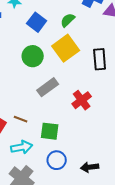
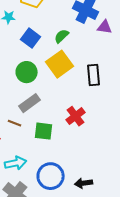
gray rectangle: (48, 87) -> (30, 103), moved
brown line: (21, 119) -> (15, 123), moved
green square: (50, 131) -> (44, 131), moved
blue circle: (57, 160) -> (51, 176), size x1.4

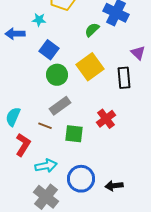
purple triangle: (105, 27) -> (138, 53), moved, turned 35
green semicircle: (62, 36) -> (92, 30), moved
blue square: (31, 38) -> (49, 50), moved

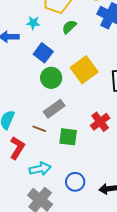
green semicircle: (92, 30) -> (69, 27), moved
blue circle: (81, 179) -> (75, 182), size x0.7

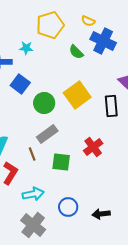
green semicircle: (69, 27) -> (76, 52), moved, turned -91
blue square: (43, 53) -> (20, 84), moved
brown line: (39, 129) -> (32, 154), turned 48

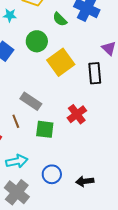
green circle: (44, 103) -> (37, 41), moved
gray rectangle: (47, 134) -> (31, 101), turned 70

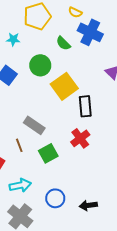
black rectangle: (95, 73) -> (85, 106), moved
green square: (45, 129) -> (48, 153), turned -36

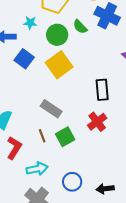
green circle: (40, 65) -> (57, 35), moved
yellow square: (64, 86) -> (59, 65), moved
brown line: (19, 145) -> (42, 136), moved

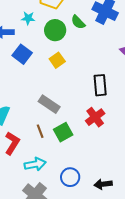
yellow square: (59, 65) -> (57, 60), size x0.6

